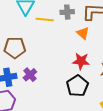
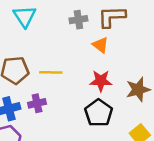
yellow line: (45, 20) -> (51, 72), moved
purple cross: (30, 75) -> (37, 103), turned 32

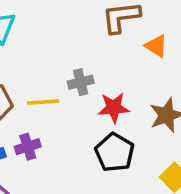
gray cross: (78, 20) -> (81, 82), moved
orange triangle: (100, 45) -> (156, 46), moved

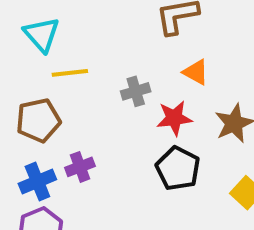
orange triangle: (156, 46) -> (196, 72), moved
yellow line: (43, 102) -> (70, 73), moved

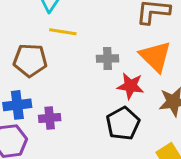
orange triangle: (196, 72) -> (155, 56), size x1.6
purple cross: (80, 167) -> (50, 118), moved

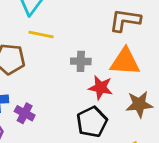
orange triangle: (155, 56) -> (125, 62), turned -44
purple cross: (50, 118) -> (25, 113), turned 30

